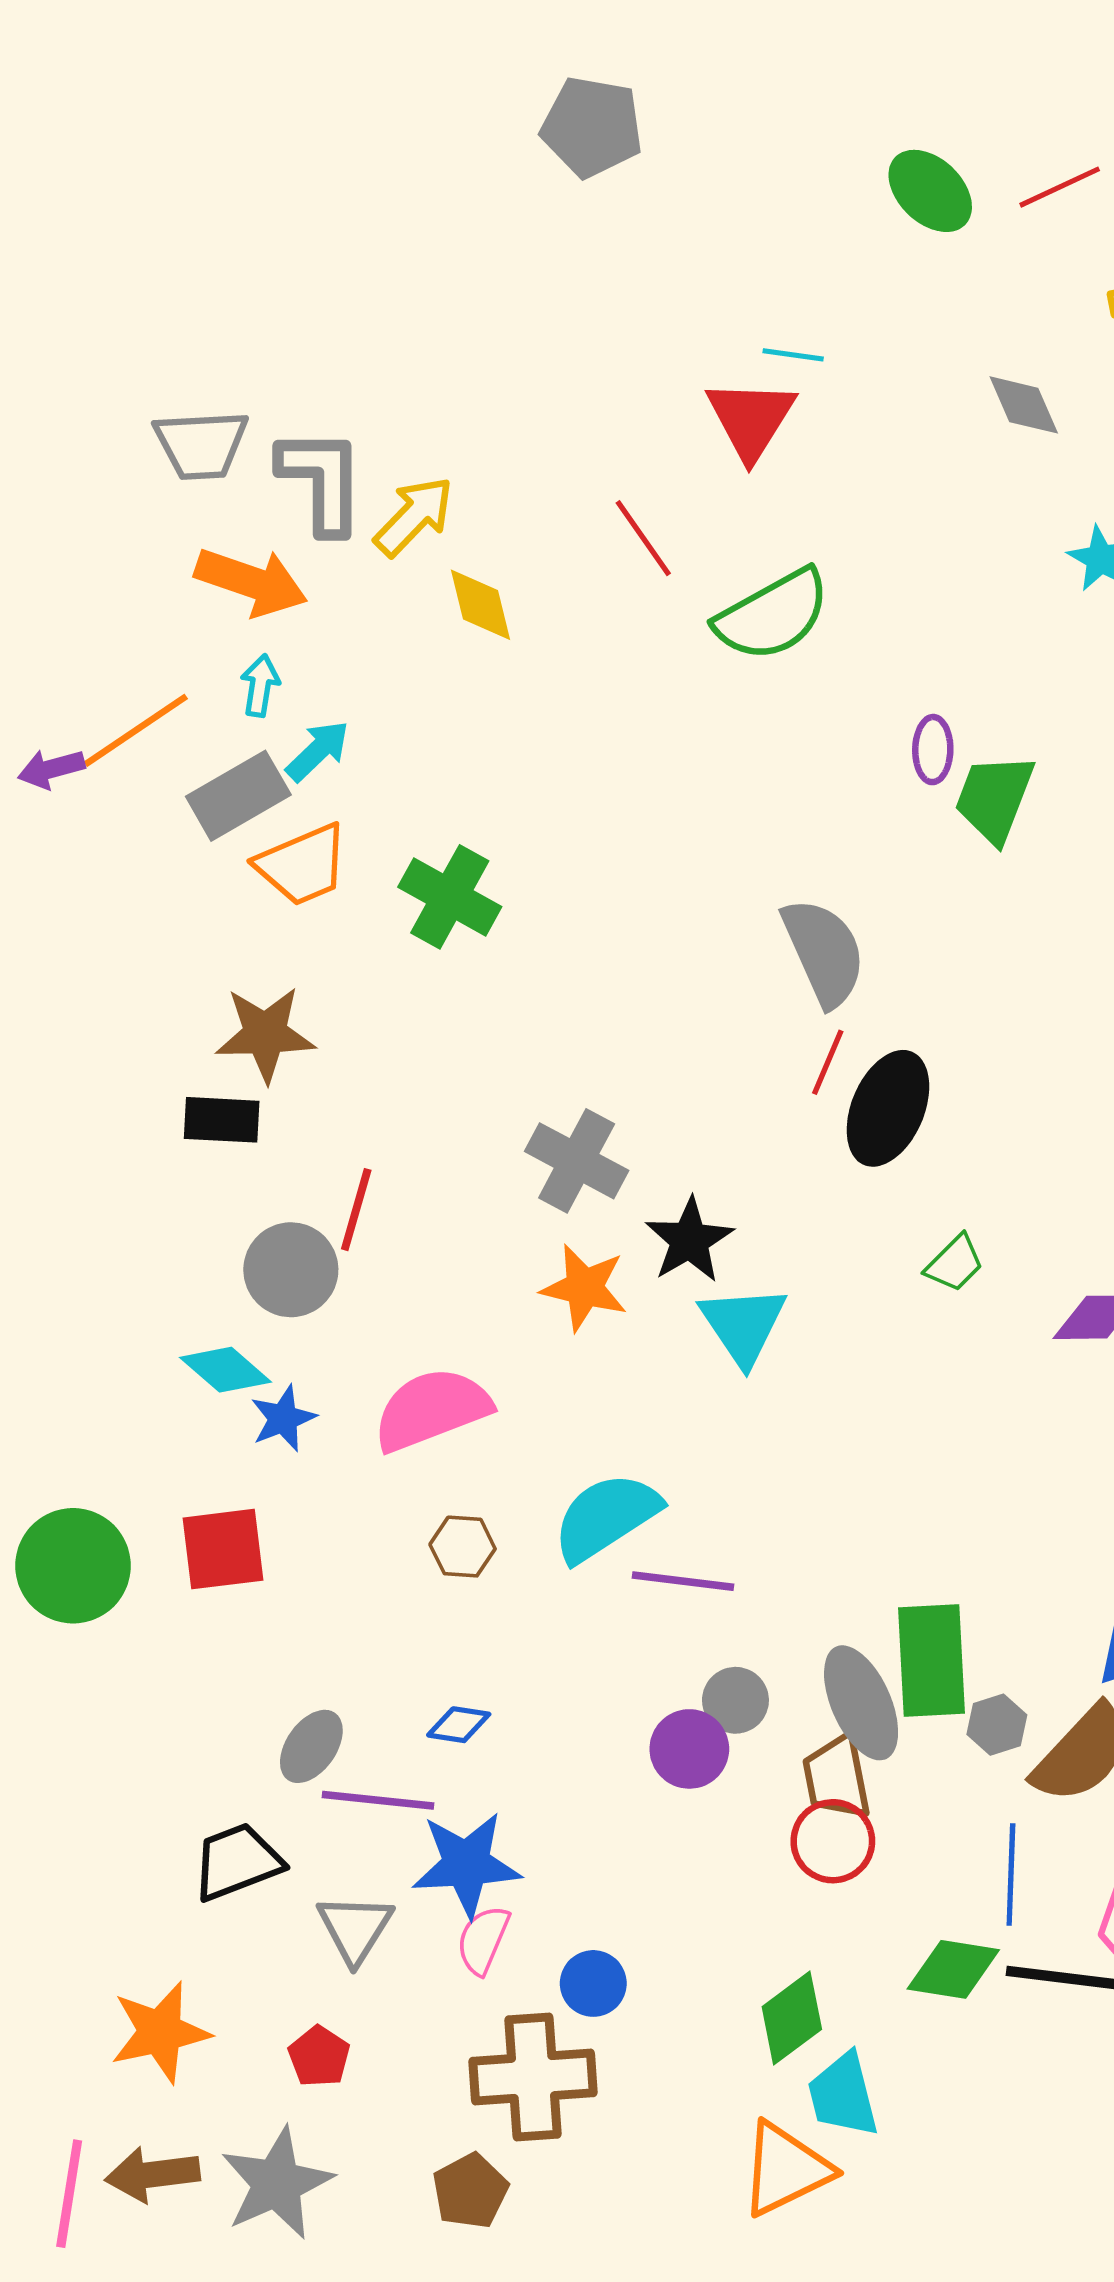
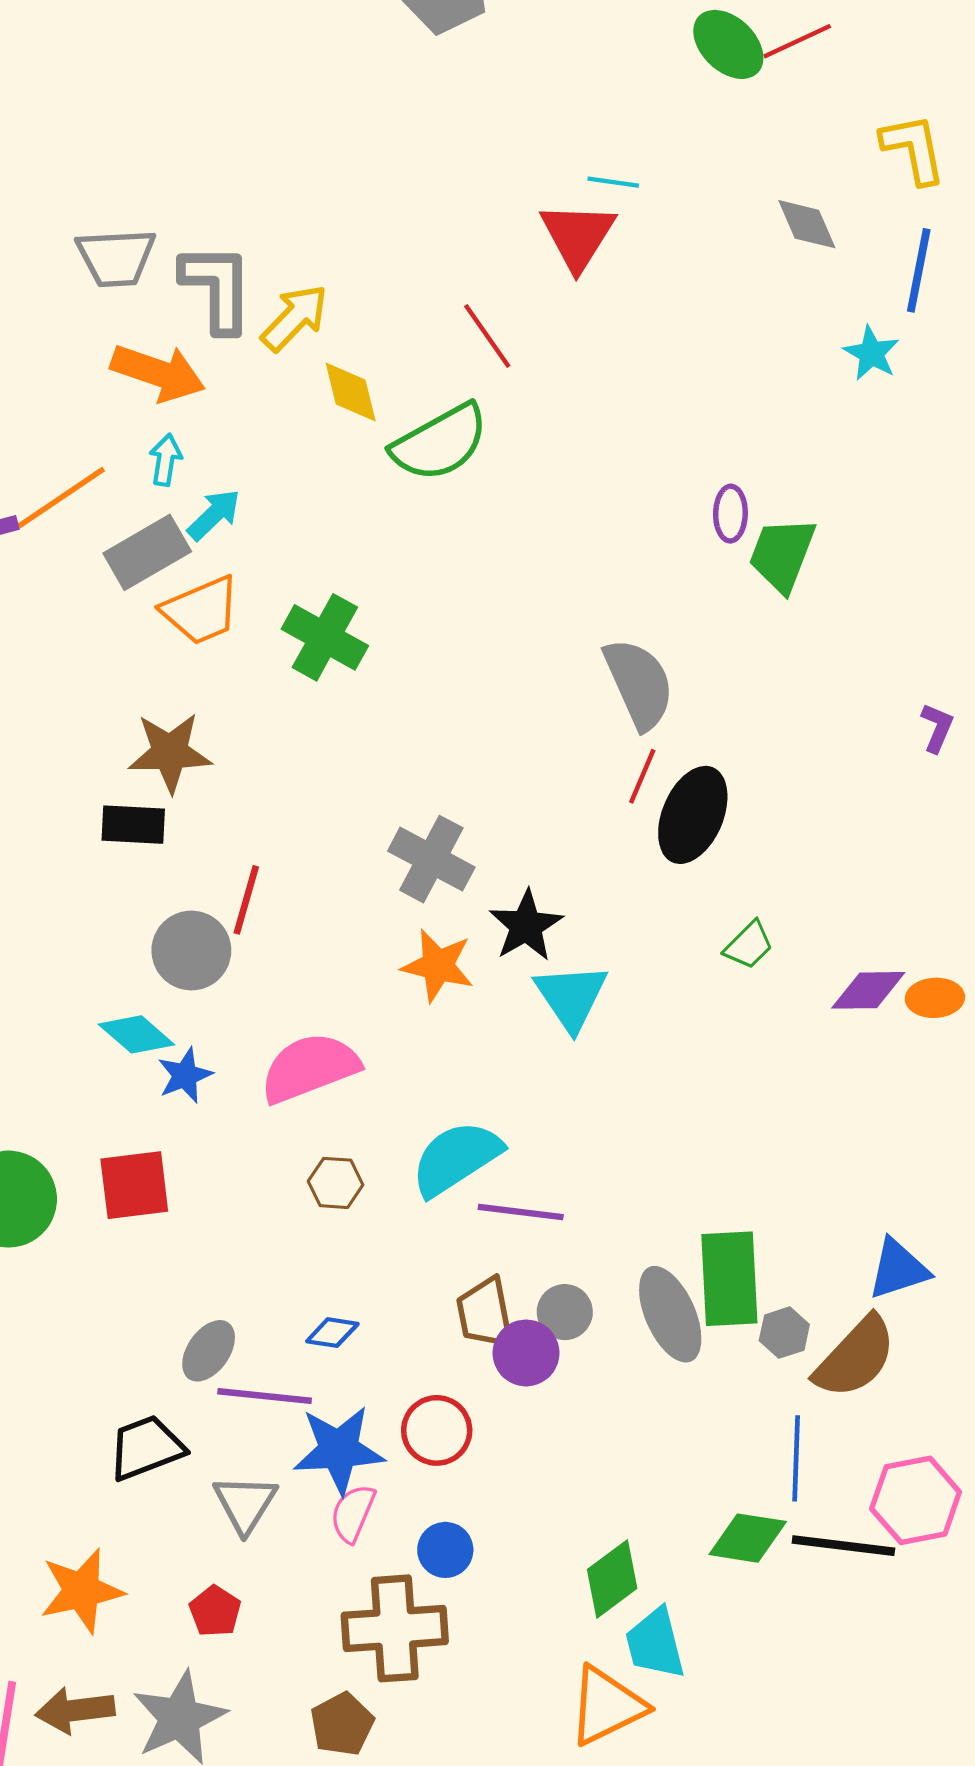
red line: (1060, 187) -> (797, 41), moved
green semicircle: (773, 615) -> (440, 443), moved
brown trapezoid: (837, 1777) -> (485, 1313), moved
red circle: (833, 1841) -> (437, 1430), moved

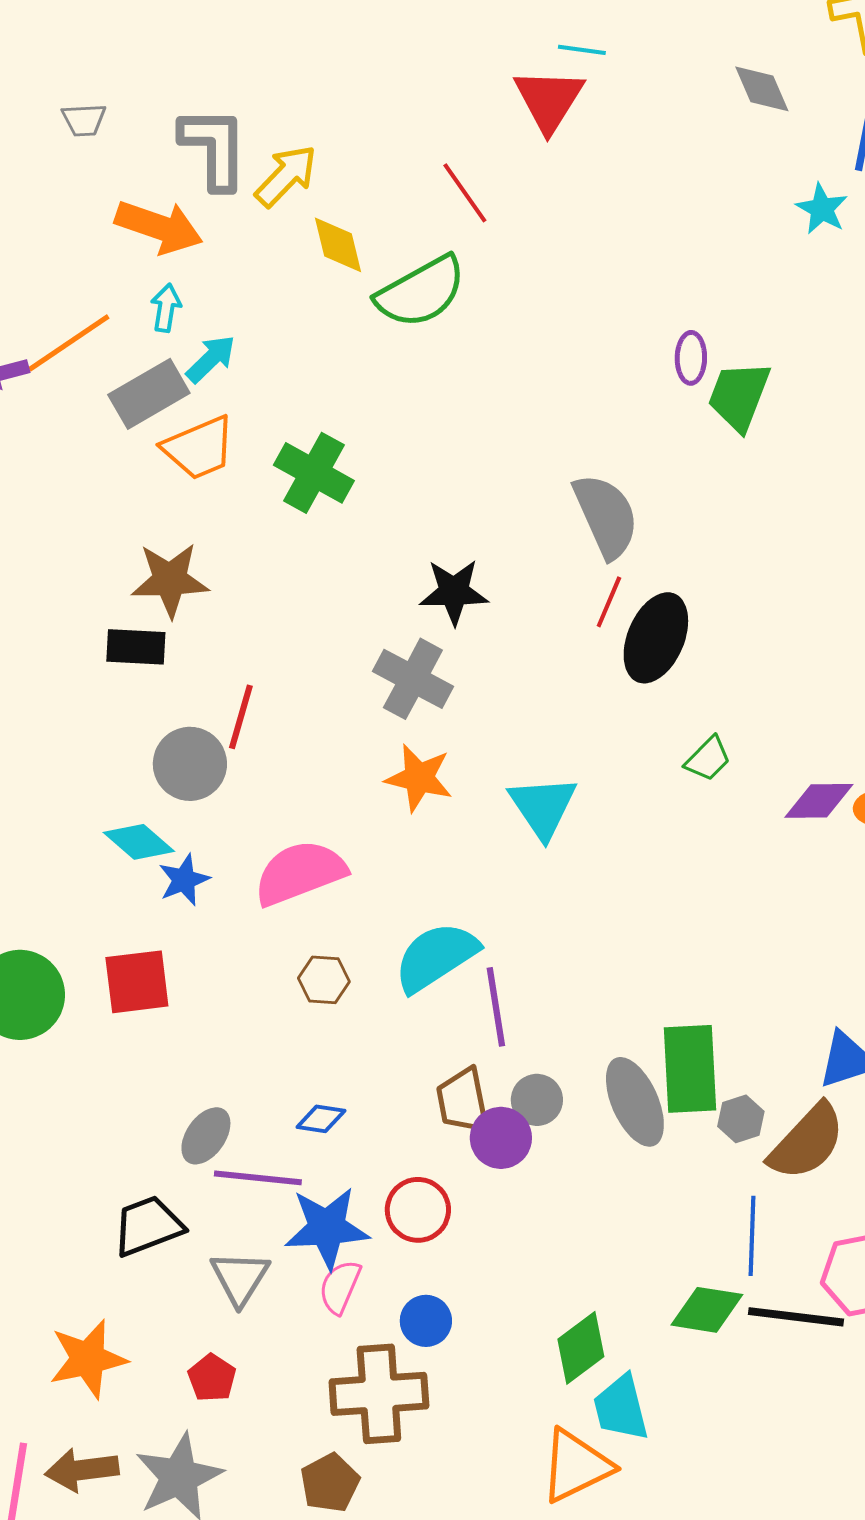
gray trapezoid: (116, 257) -> (84, 120), moved, size x0.6
black star: (526, 926) -> (454, 592), moved, turned 30
purple line: (521, 1212) -> (496, 1007), turned 74

